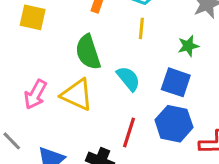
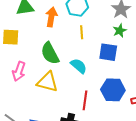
green star: (188, 46) -> (120, 31), moved
blue square: (176, 82) -> (108, 52), moved
pink arrow: (35, 94) -> (19, 71), moved

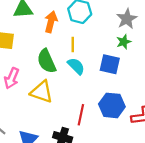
yellow line: (82, 32) -> (73, 45), moved
cyan semicircle: (79, 66) -> (76, 66), moved

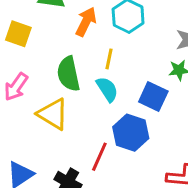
blue hexagon: (112, 105) -> (131, 133), moved

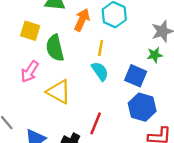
green semicircle: (68, 74) -> (55, 48), moved
blue hexagon: (131, 133) -> (142, 107), moved

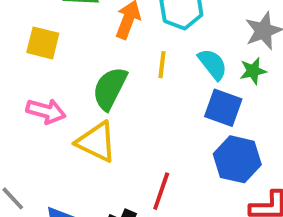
green semicircle: (55, 48) -> (110, 88), moved, turned 44
cyan semicircle: (100, 71) -> (213, 64), moved
pink arrow: (30, 72) -> (46, 111), turned -105

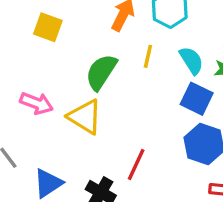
pink arrow: (46, 111) -> (36, 103), moved

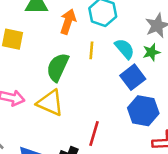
blue square: (197, 99) -> (133, 77), turned 35

